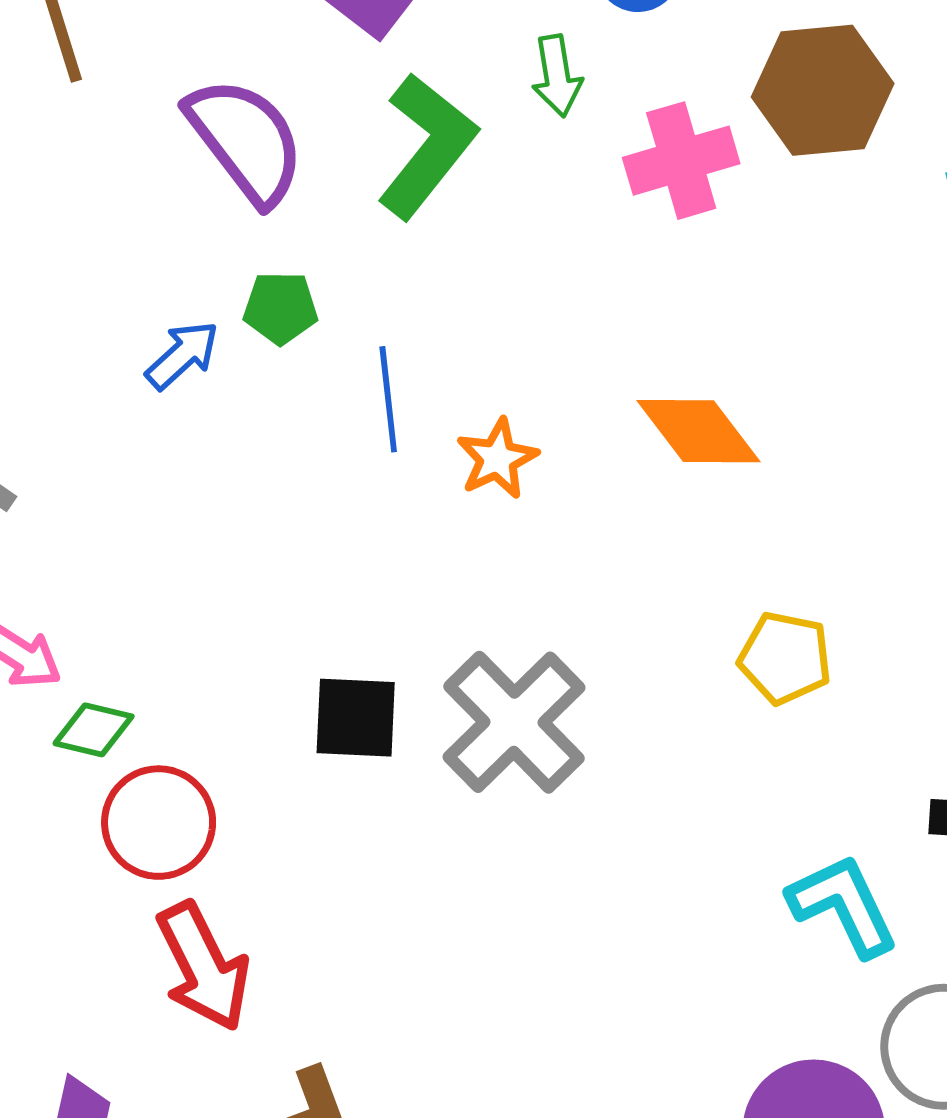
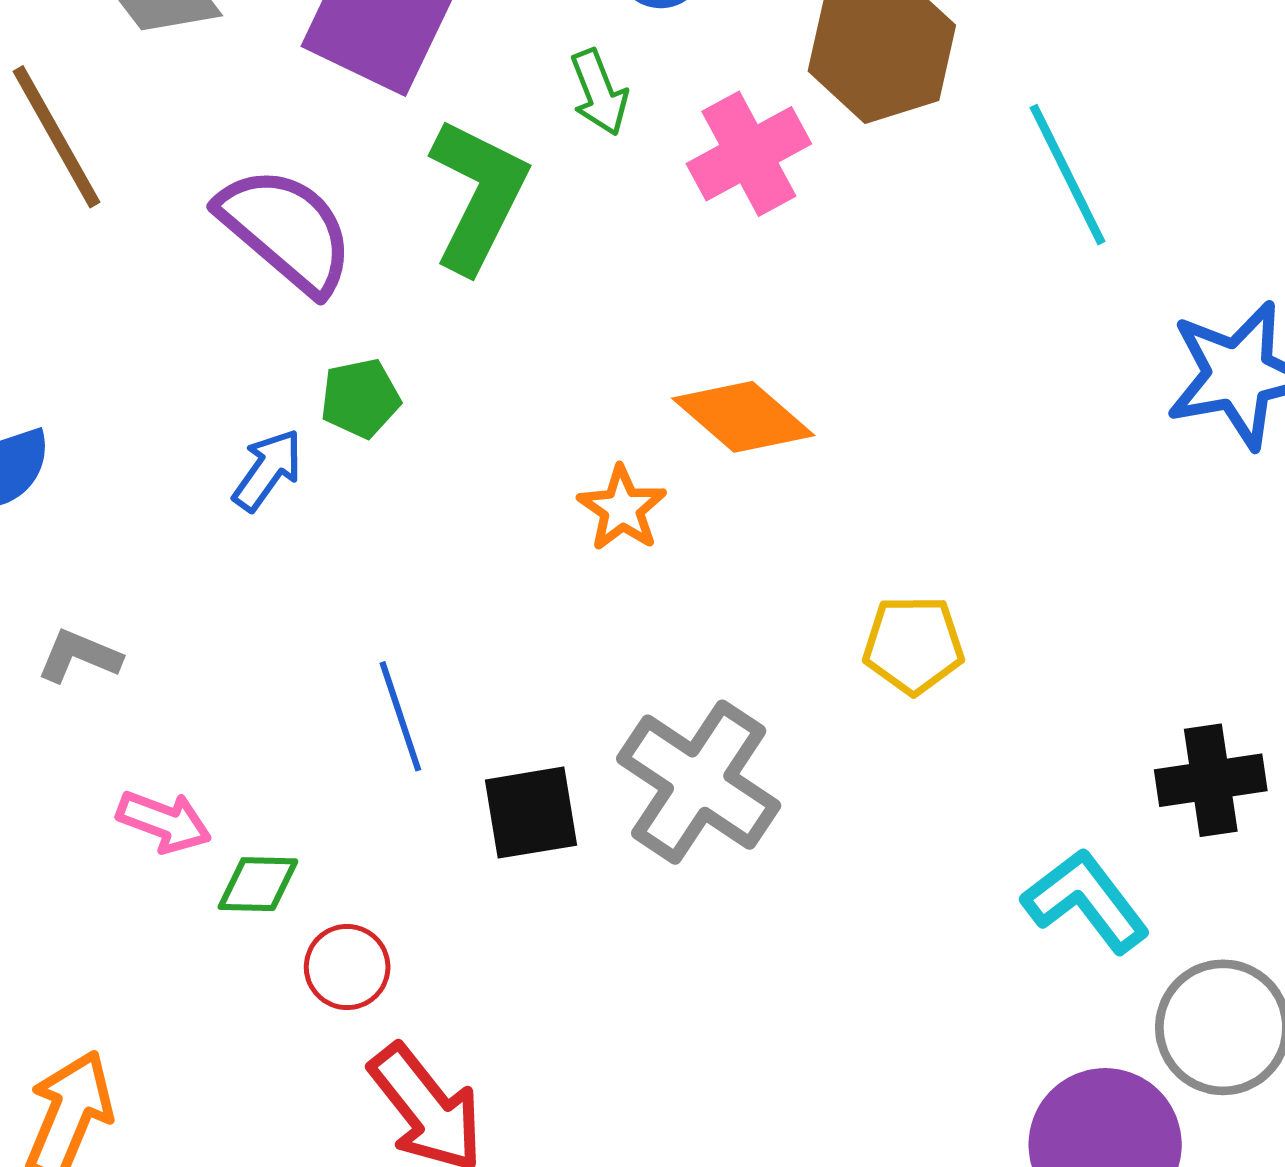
blue line: (388, 399) -> (400, 716), moved
orange diamond: (699, 431) -> (743, 417), moved
yellow pentagon: (785, 658) -> (913, 645), moved
red circle: (159, 823) -> (347, 967), size x0.7

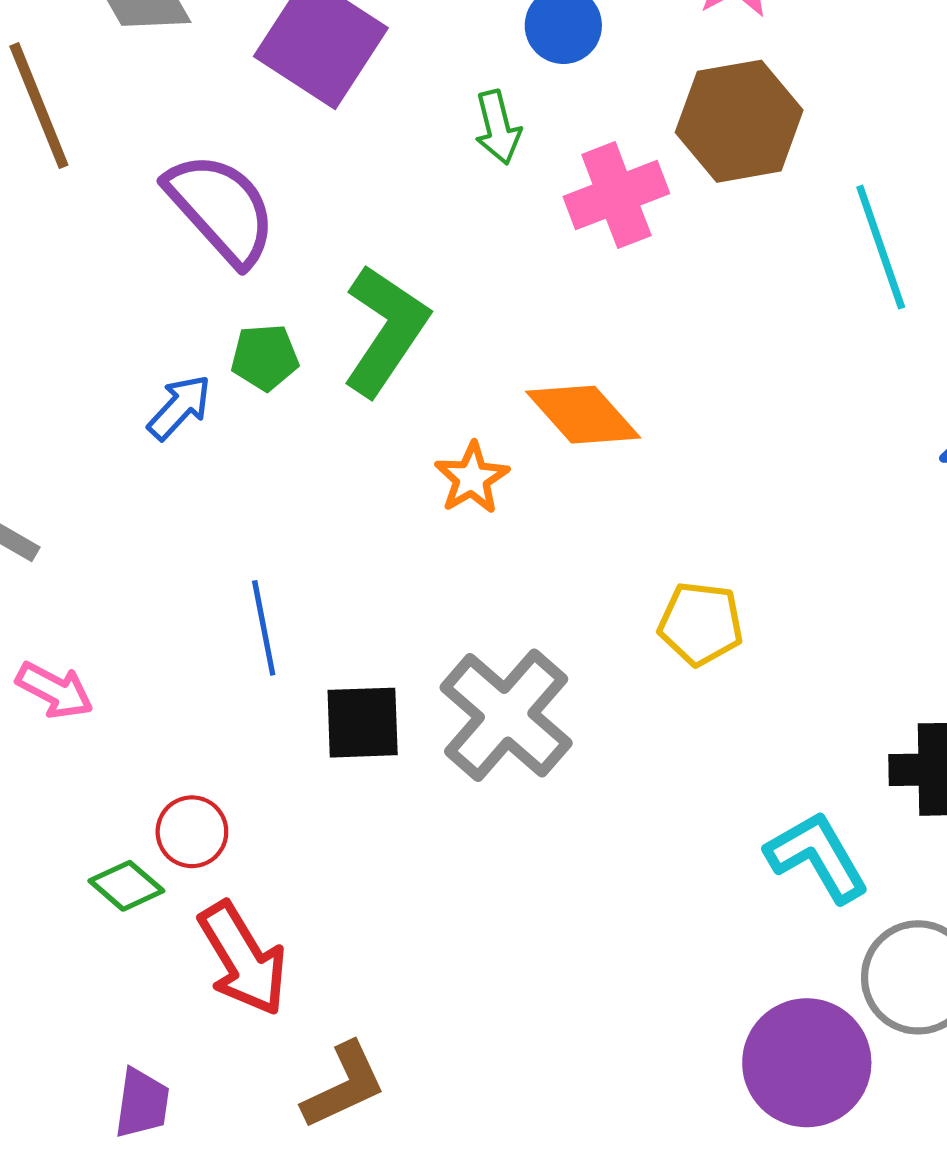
green L-shape: (478, 195) -> (385, 330), moved
green diamond: (258, 884) -> (126, 886), moved, turned 32

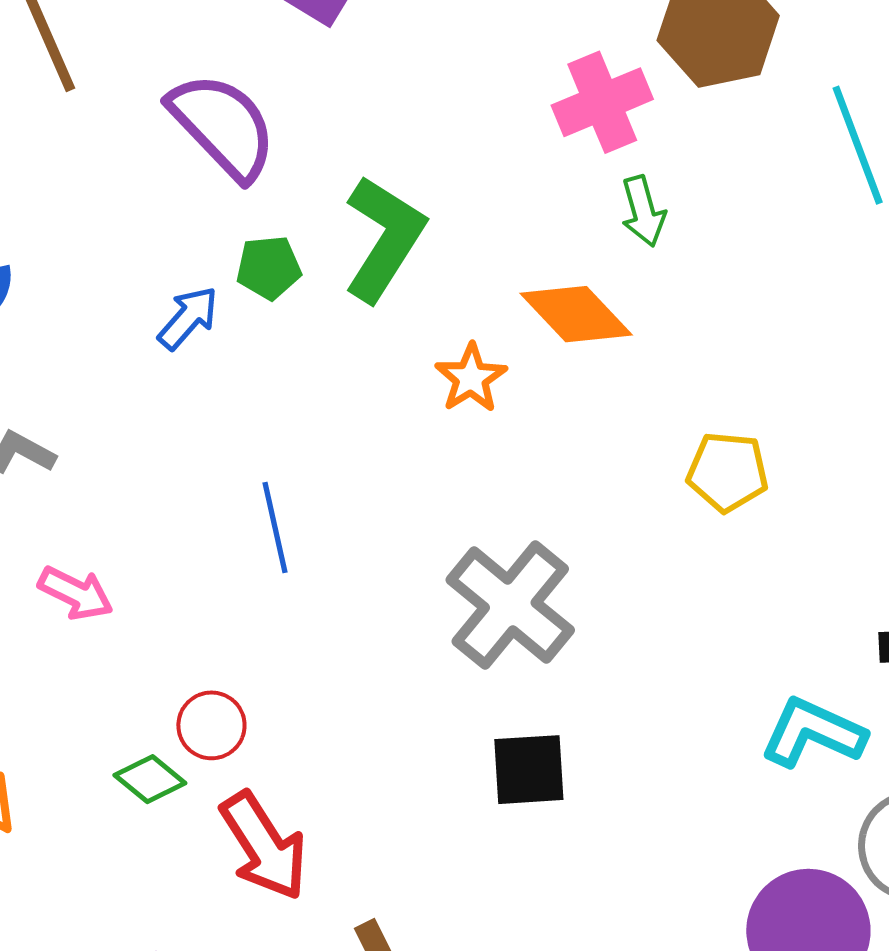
green arrow: (498, 127) -> (643, 211), moved
yellow pentagon: (701, 624) -> (728, 472), moved
black square: (363, 723) -> (529, 770), moved
cyan L-shape: (817, 857) -> (813, 733), turned -34

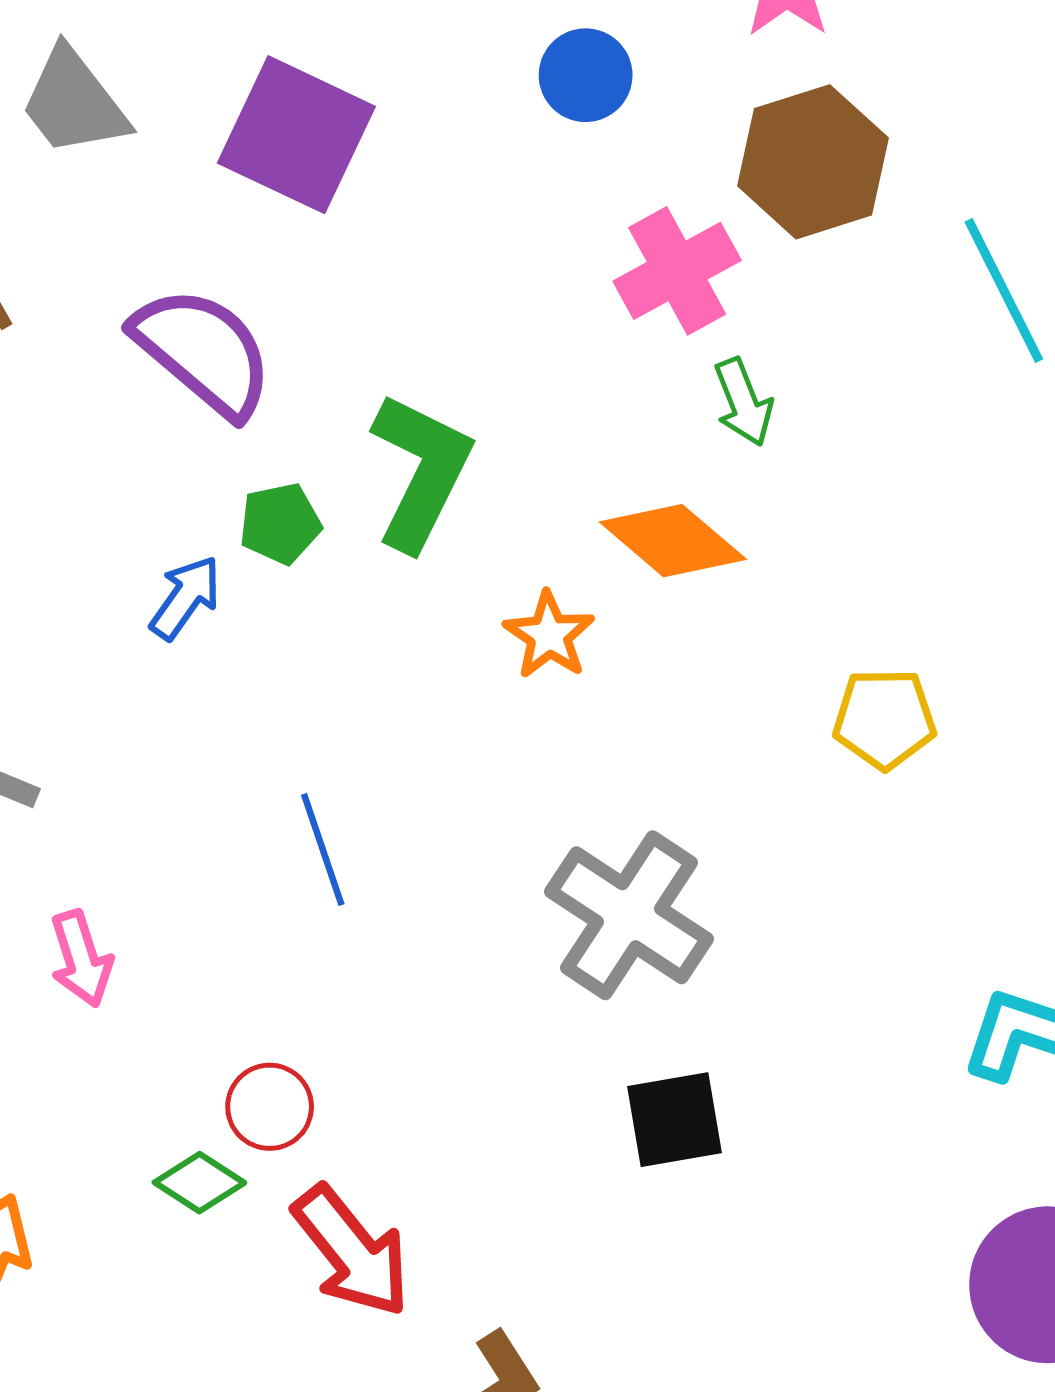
pink arrow: (76, 593) -> (81, 959), turned 52

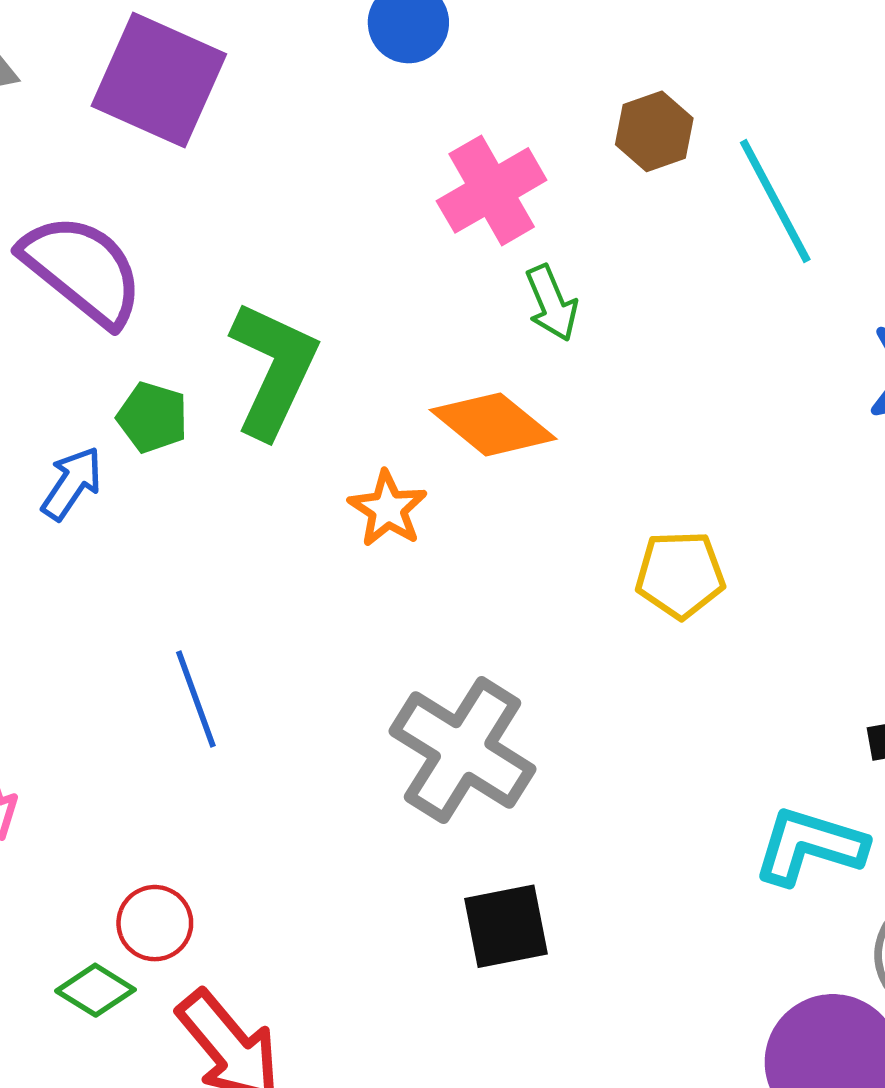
brown hexagon: (813, 162) -> (654, 131), moved, size x0.6
green pentagon: (280, 524) -> (152, 417), turned 30

